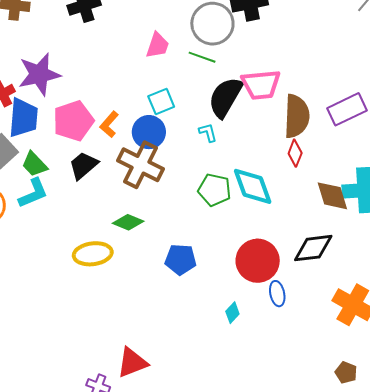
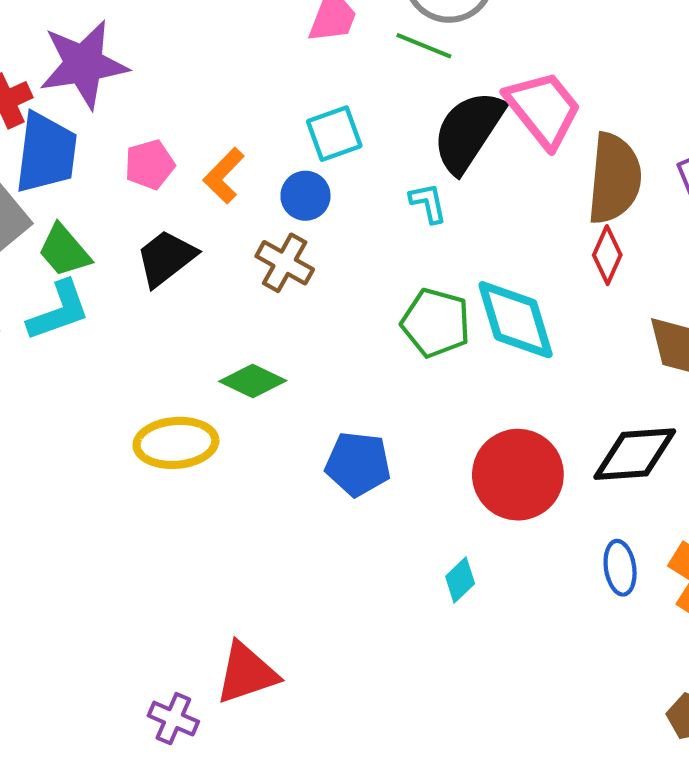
pink trapezoid: (261, 85) -> (543, 109), turned -126
pink pentagon: (73, 121) -> (150, 165), size x0.6
blue circle: (149, 132) -> (305, 196), size x0.7
brown cross: (141, 165) -> (285, 263), size x0.6
blue ellipse: (277, 294) -> (620, 568), moved

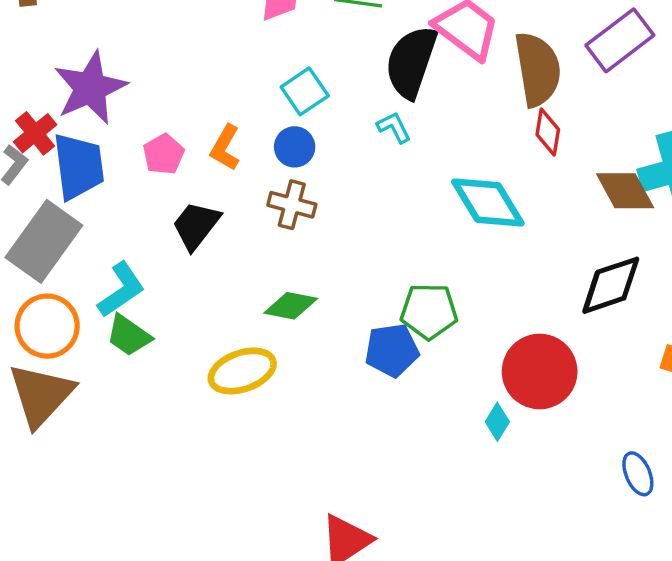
green trapezoid: (64, 251) -> (129, 335), moved
green pentagon: (436, 323) -> (429, 311), moved
red circle: (518, 475) -> (540, 371), moved
blue ellipse: (620, 568) -> (638, 474), moved

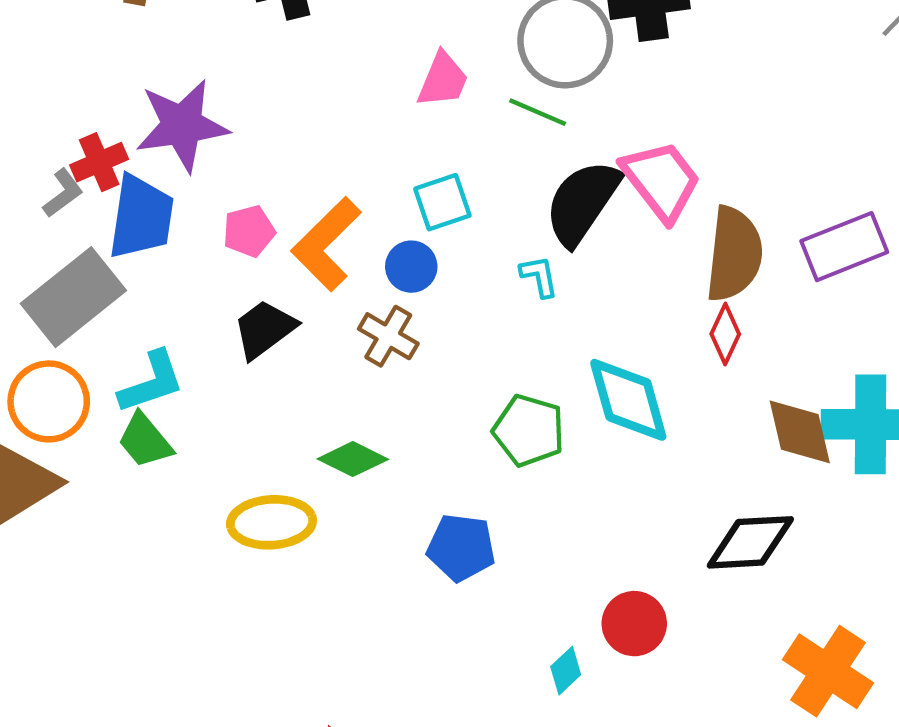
orange L-shape: (225, 148) -> (326, 244), size x1.6
green pentagon: (429, 311) -> (529, 430), moved
red circle: (540, 371) -> (634, 624), size x0.7

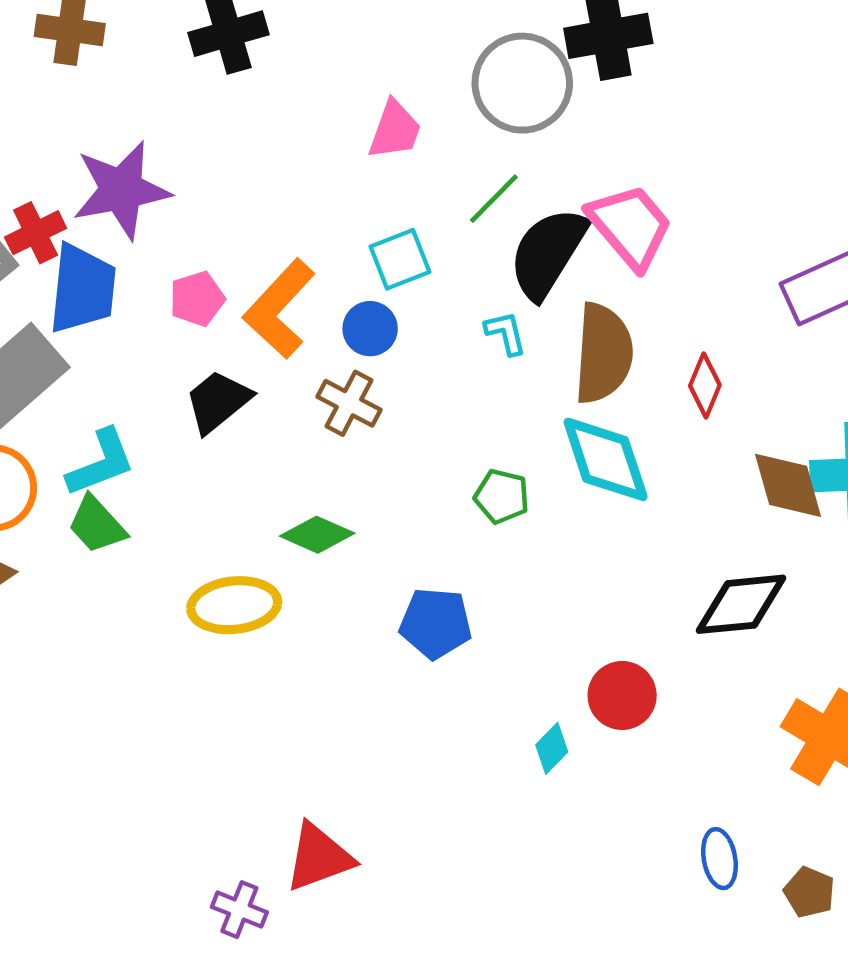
green line: (538, 112) -> (494, 199), moved, turned -66
brown semicircle: (734, 254) -> (603, 353), moved
green pentagon: (529, 430) -> (502, 496), size x0.7

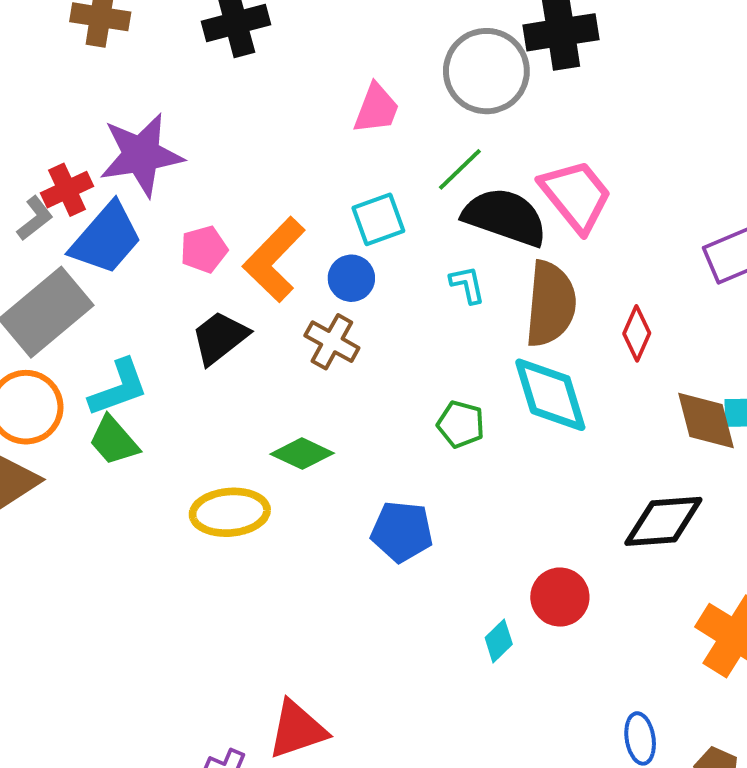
black semicircle: (548, 253) -> (505, 217), turned 76
blue trapezoid: (83, 289) -> (106, 239), turned 34

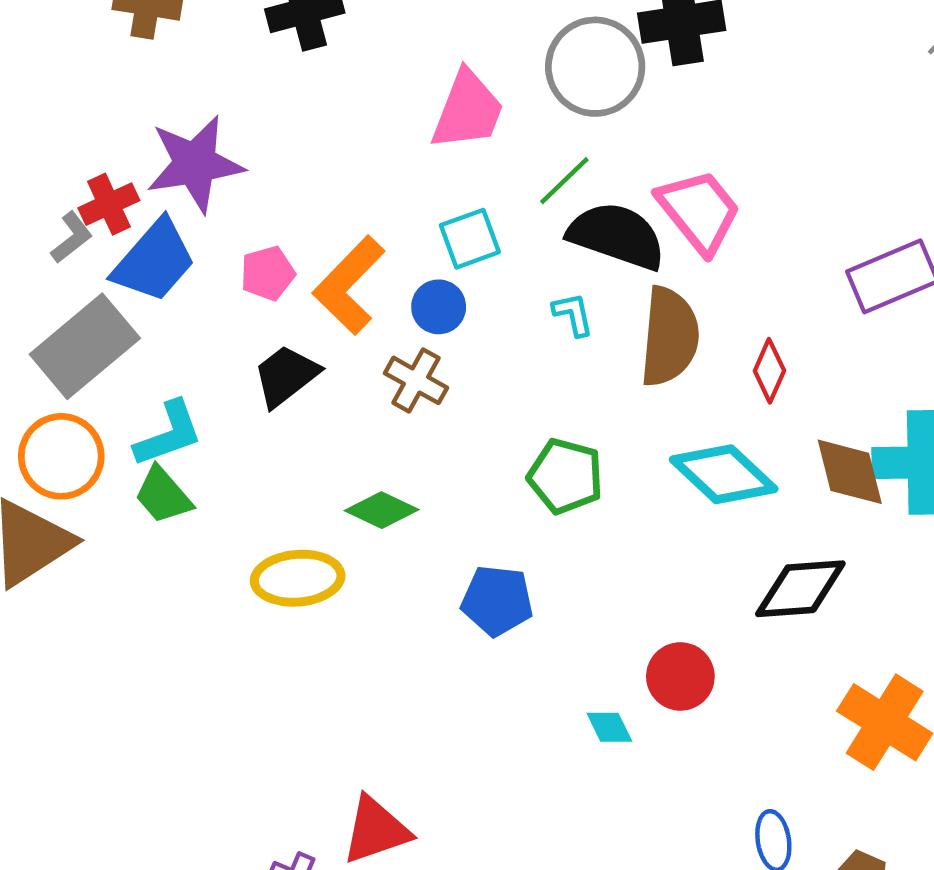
pink trapezoid: (376, 109) -> (468, 110), size x1.4
cyan diamond: (550, 395) -> (724, 474), moved, turned -30
green pentagon: (461, 424) -> (565, 476), size x1.4
cyan diamond: (499, 641) -> (609, 727), turned -72

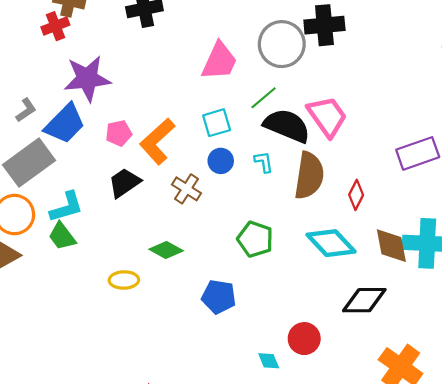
red cross: (109, 204) -> (55, 26), moved
blue circle: (439, 307) -> (221, 161), moved
yellow ellipse: (298, 578) -> (124, 280), size x0.7

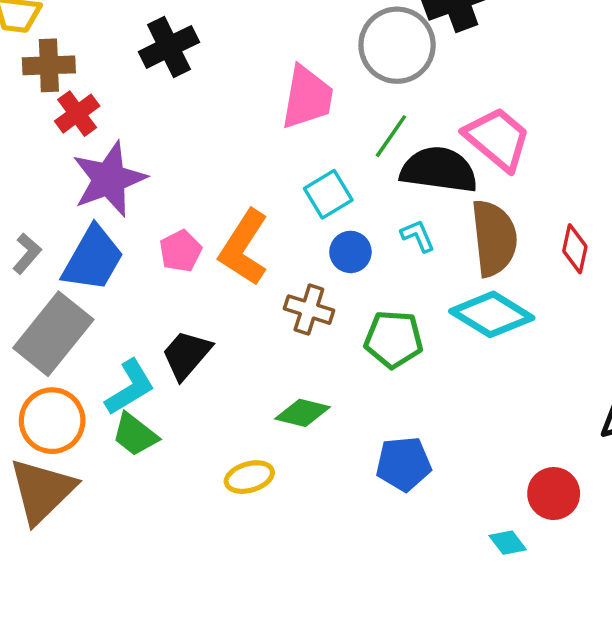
red cross: (55, 26) -> (77, 114), moved
black trapezoid: (124, 183) -> (186, 355), moved
green pentagon: (255, 239) -> (394, 339), moved
cyan diamond: (331, 243) -> (492, 314), moved

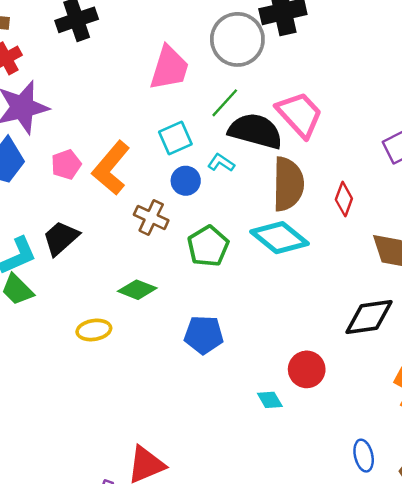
cyan L-shape: (418, 236) -> (221, 163), moved, turned -40
green pentagon: (394, 339) -> (208, 246), turned 30

